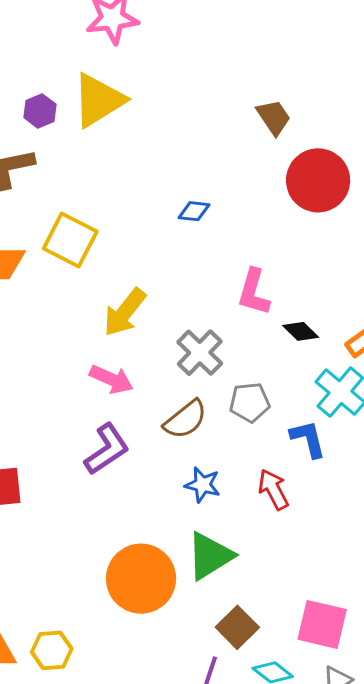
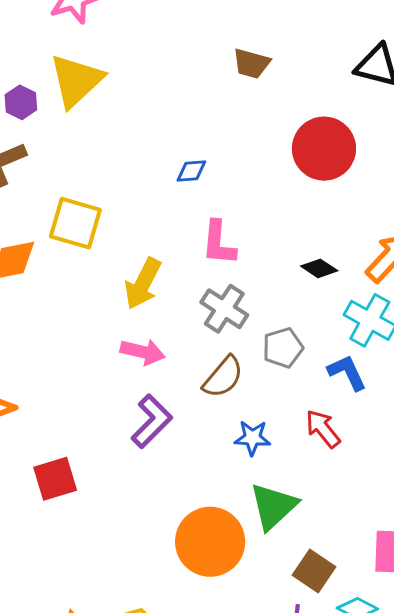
brown trapezoid: (274, 117) -> (251, 63), turned 150
red circle: (318, 180) -> (324, 149), moved
pink L-shape: (254, 292) -> (219, 243), moved

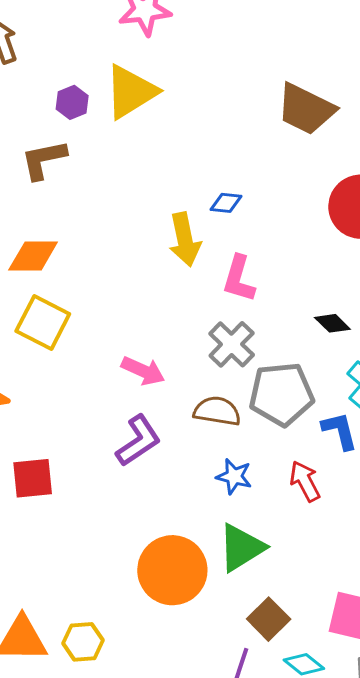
brown trapezoid: (251, 63) -> (306, 109), size x1.6
yellow square: (75, 223) -> (43, 322), moved
yellow arrow: (143, 284) -> (185, 240), moved, turned -50
gray pentagon: (283, 348) -> (281, 394), size x1.6
brown semicircle: (223, 377) -> (217, 411), turned -132

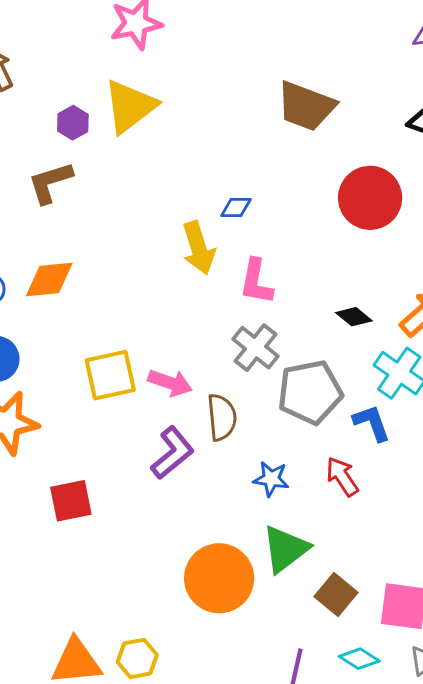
yellow square: (43, 322) -> (110, 375), moved, turned -34
brown semicircle: (217, 411) -> (222, 417), moved, turned 81
brown square: (269, 619) -> (336, 594), moved

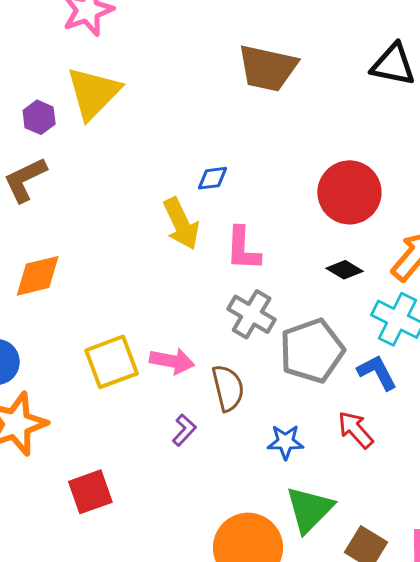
red circle: (370, 198) -> (349, 192), moved
purple L-shape: (172, 453) -> (184, 430), size x0.6

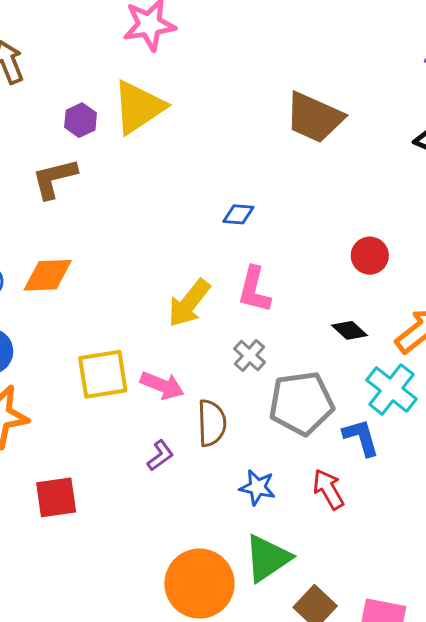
red circle: (349, 192) -> (370, 256), size x0.6
yellow arrow: (181, 224) -> (189, 303), moved, turned 52
gray cross: (252, 314) -> (250, 355), size x0.7

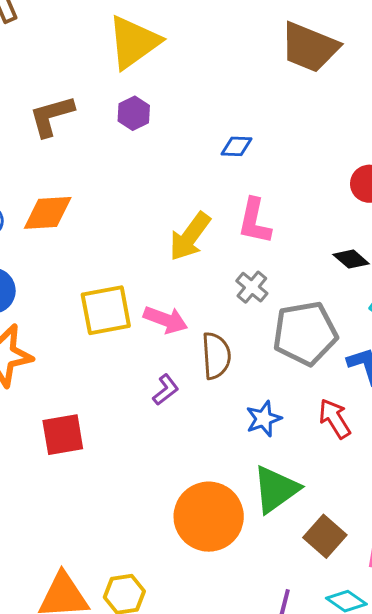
purple hexagon: (81, 120) -> (134, 113), moved
blue star: (257, 487) -> (264, 419), turned -30

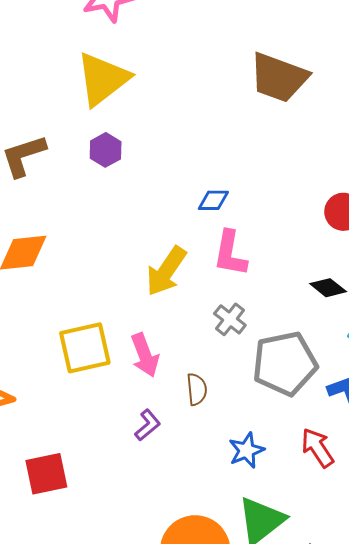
blue diamond: (237, 146) -> (213, 200), moved
pink arrow: (166, 320) -> (145, 355), turned 51
brown semicircle: (216, 356) -> (197, 389), size x0.7

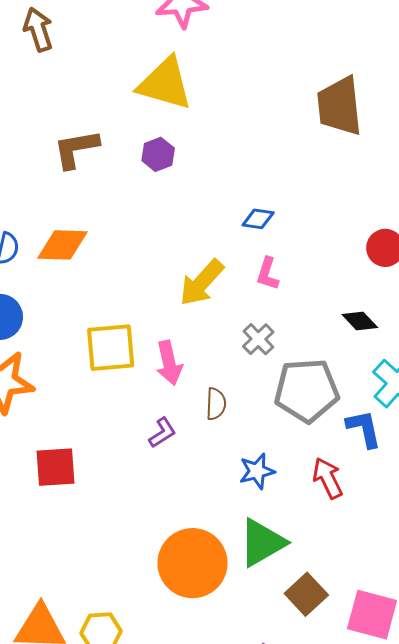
brown trapezoid: (279, 78) -> (340, 106), turned 56
yellow triangle: (103, 79) -> (165, 84), turned 46
pink L-shape: (230, 253) -> (268, 274), size x0.7

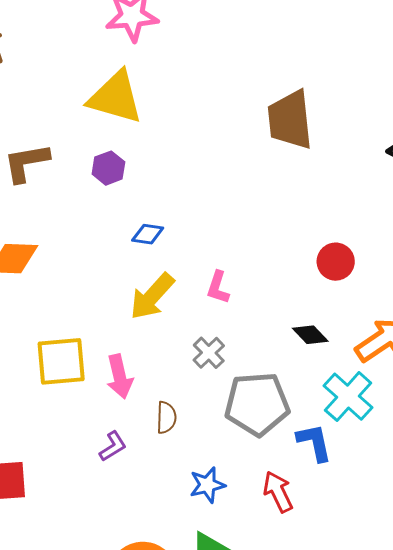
blue diamond: (258, 219) -> (148, 234), moved

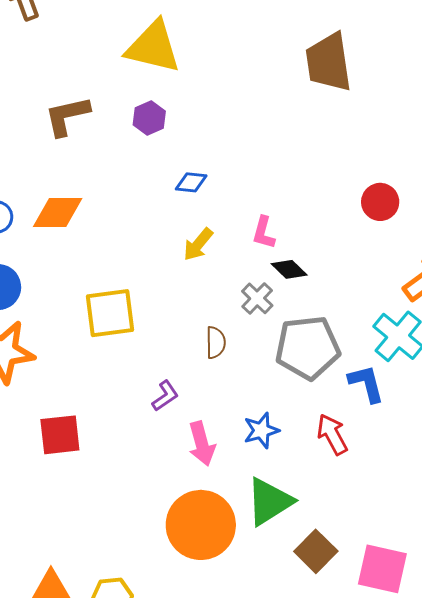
yellow arrow: (152, 296) -> (198, 244), size x0.7
black diamond: (310, 335) -> (289, 269), moved
pink arrow: (120, 377) -> (202, 444), moved
brown semicircle: (166, 418) -> (216, 343), moved

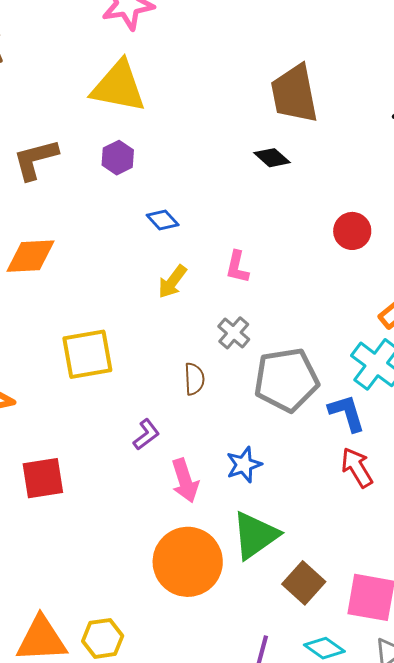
blue diamond: (191, 182) -> (163, 220), turned 44
black diamond: (289, 269) -> (272, 158), moved
red arrow: (332, 434) -> (357, 468), moved

